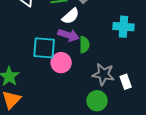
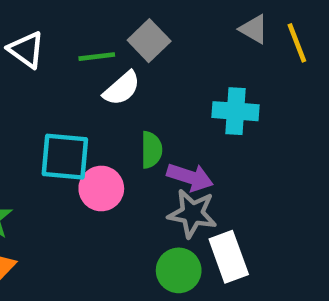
purple arrow: (68, 35) -> (190, 177), moved
white rectangle: (126, 82) -> (229, 257), moved, size x1.5

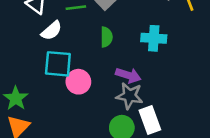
white semicircle: (122, 88) -> (52, 31), moved
green semicircle: (151, 150) -> (106, 37), moved

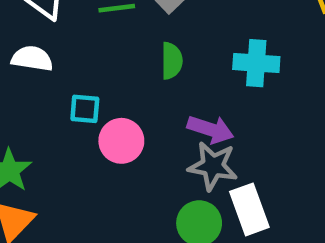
white semicircle: (52, 31) -> (32, 58), moved, turned -130
cyan square: (58, 64) -> (85, 109), size x0.6

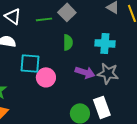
cyan square: (85, 109) -> (30, 63), size x1.5
gray star: (213, 166) -> (108, 73), moved

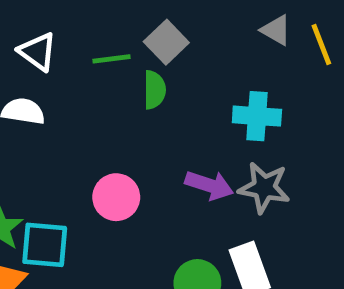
green semicircle: (68, 42) -> (154, 90), moved
cyan square: (30, 63) -> (45, 245), moved

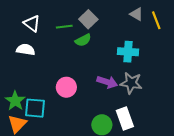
green semicircle: (154, 90) -> (83, 40), turned 63

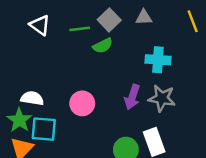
gray triangle: (136, 14) -> (144, 17), moved, turned -32
white semicircle: (26, 50) -> (32, 98), moved
purple arrow: (107, 82) -> (132, 97), turned 90

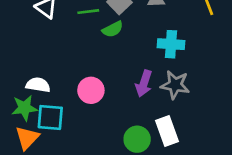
green star: (19, 120) -> (24, 108), turned 30

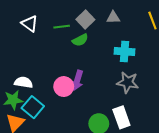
purple arrow: (144, 84) -> (77, 80), moved
cyan square: (50, 117) -> (33, 107), turned 35

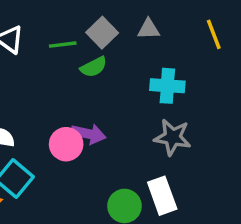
purple arrow: (77, 80) -> (88, 134), turned -96

